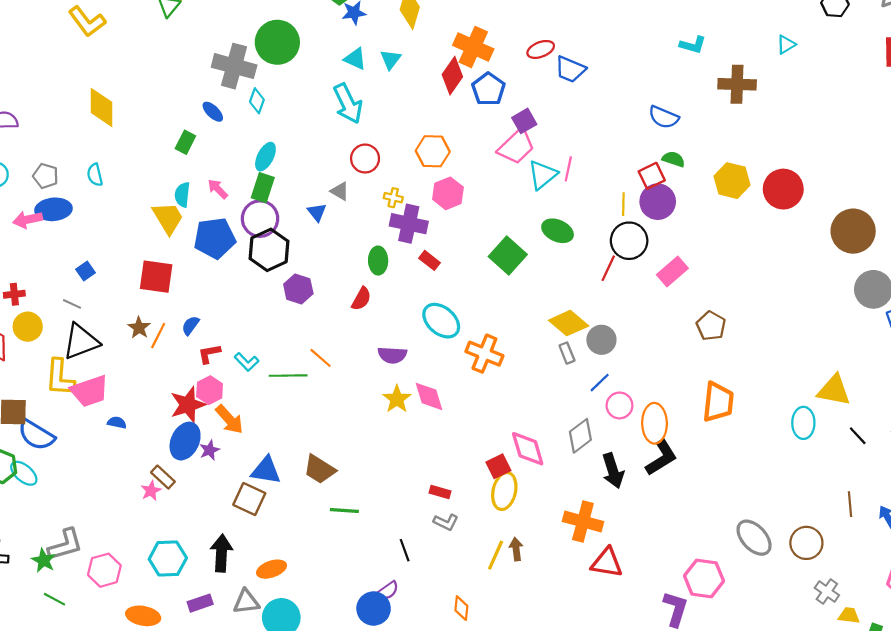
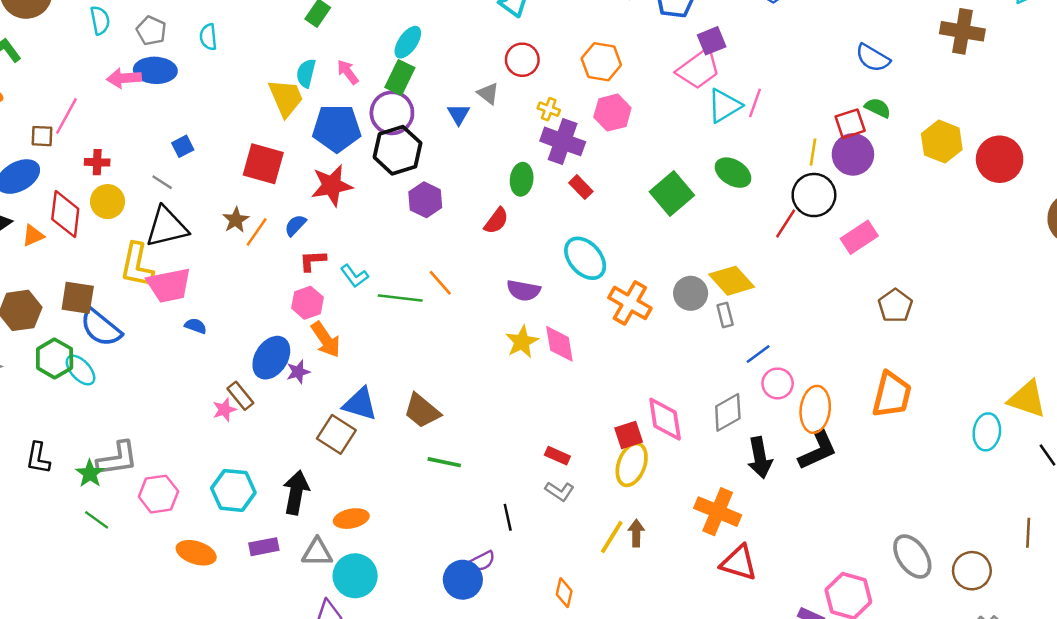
gray circle: (601, 340) -> (691, 293), moved
red star: (188, 405) -> (332, 185), moved

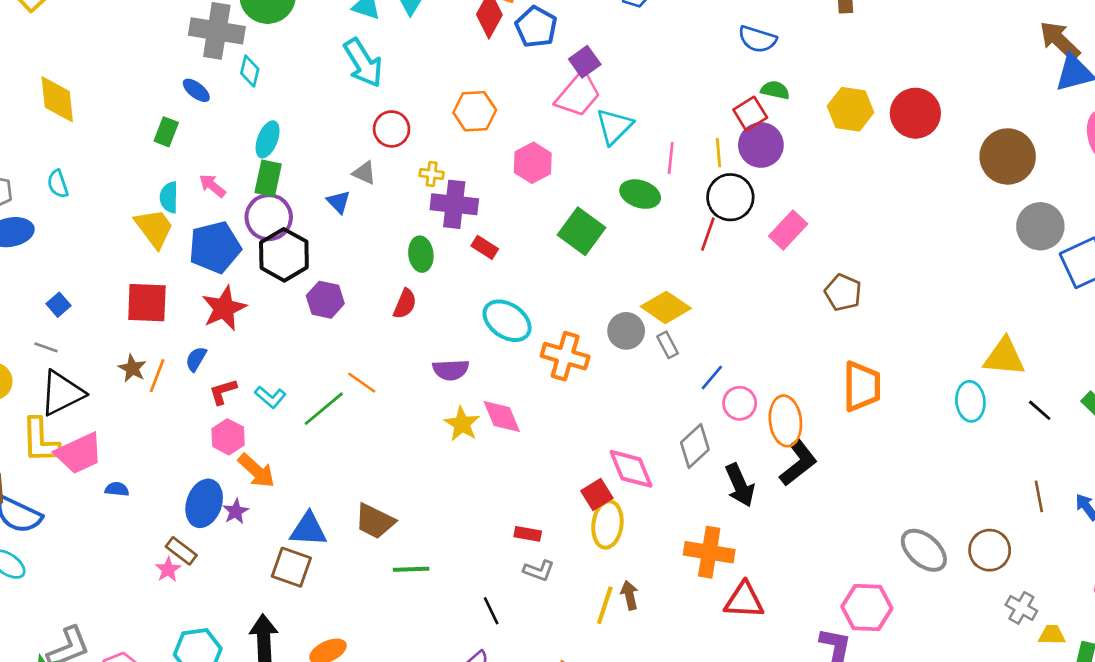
pink line: (755, 103) -> (671, 158), moved
pink hexagon: (612, 113) -> (533, 163), moved
green line: (400, 298) -> (324, 409), turned -33

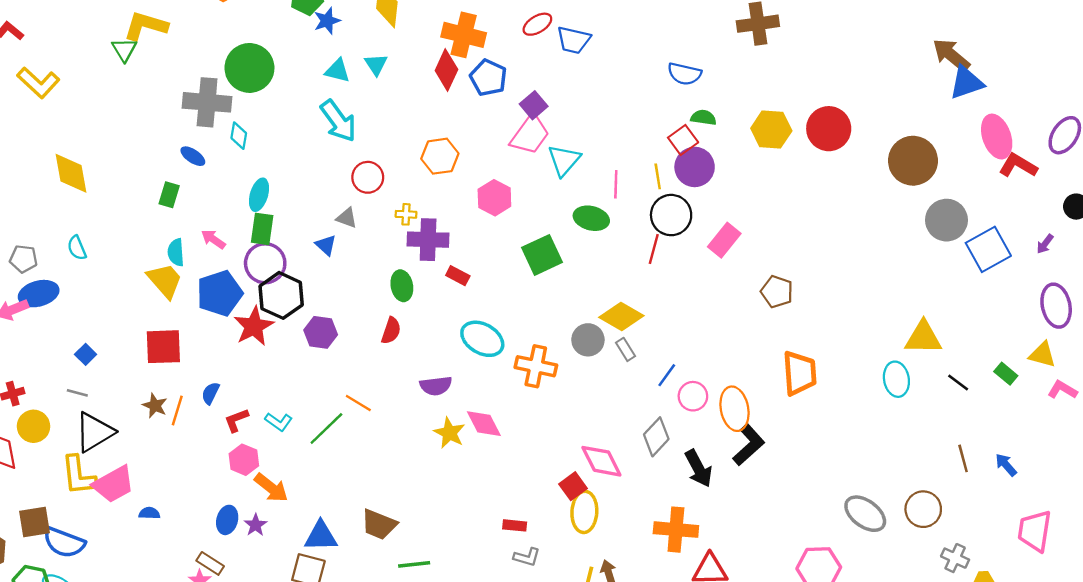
green square: (581, 231) -> (542, 255), turned 33
red star: (224, 308) -> (254, 326), moved
blue ellipse: (204, 503) -> (227, 520), size x0.7

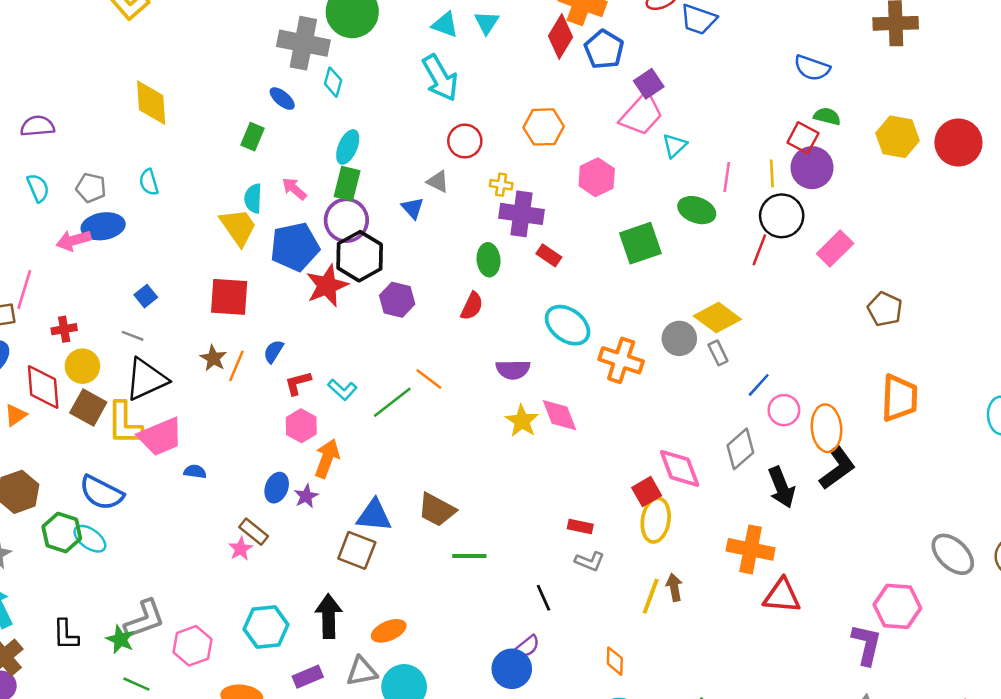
red square: (683, 140) -> (803, 138), turned -32
cyan triangle: (564, 160) -> (675, 146), size x0.7
orange arrow: (271, 488) -> (327, 459), turned -114
brown square: (34, 522) -> (88, 408), moved, turned 32

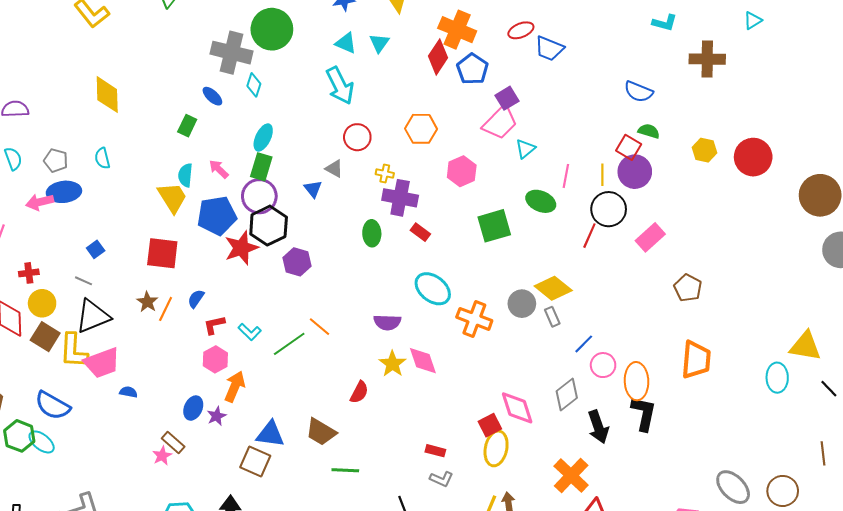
yellow hexagon: (898, 137) -> (705, 150), size x0.7
red semicircle: (472, 306) -> (359, 392), moved
black L-shape: (837, 468) -> (644, 414), turned -45
orange cross: (751, 549) -> (571, 476), turned 30

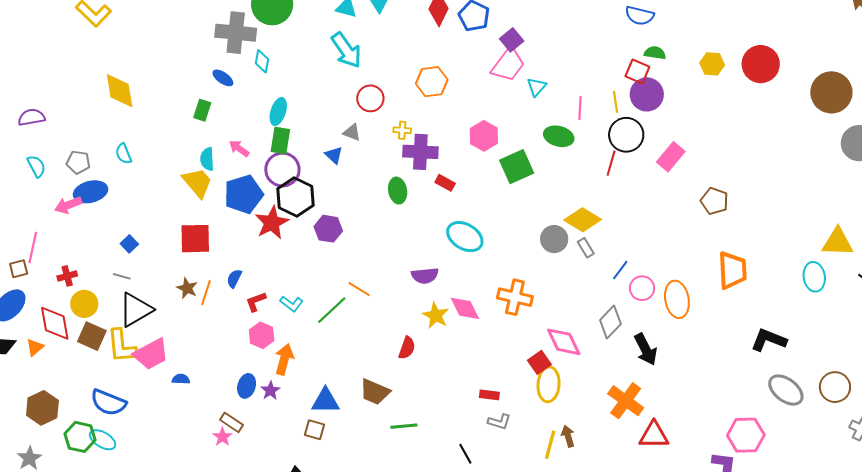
pink hexagon: (462, 171) -> (484, 136), moved
orange cross: (474, 319) -> (515, 297), moved
black L-shape: (644, 414) -> (769, 340), moved, turned -72
brown square: (255, 461) -> (314, 430), size x0.7

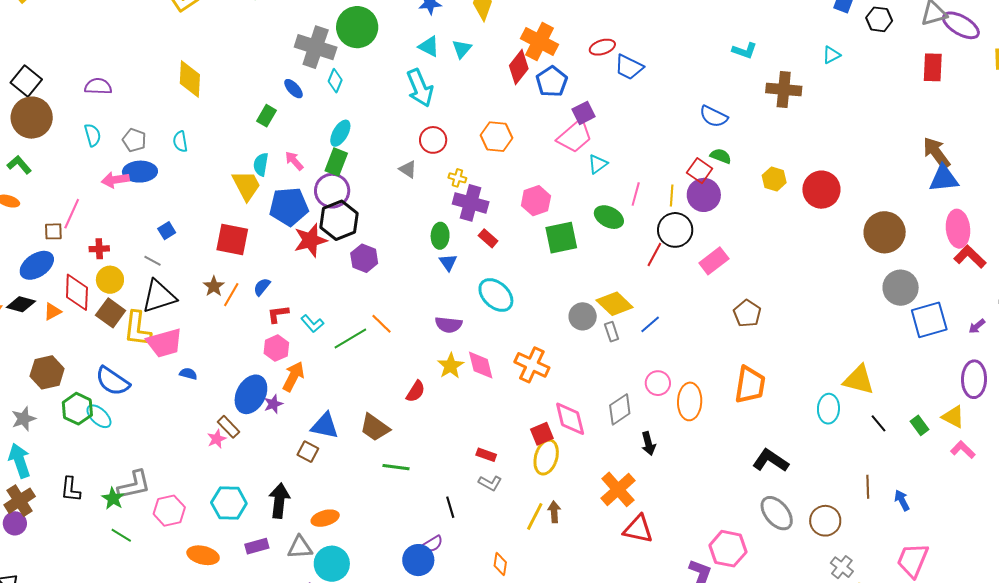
blue triangle: (334, 155) -> (448, 262), moved
blue line: (620, 270) -> (650, 324), moved
black arrow: (646, 349) -> (648, 444), size x0.7
blue ellipse: (247, 386) -> (251, 394), size x1.6

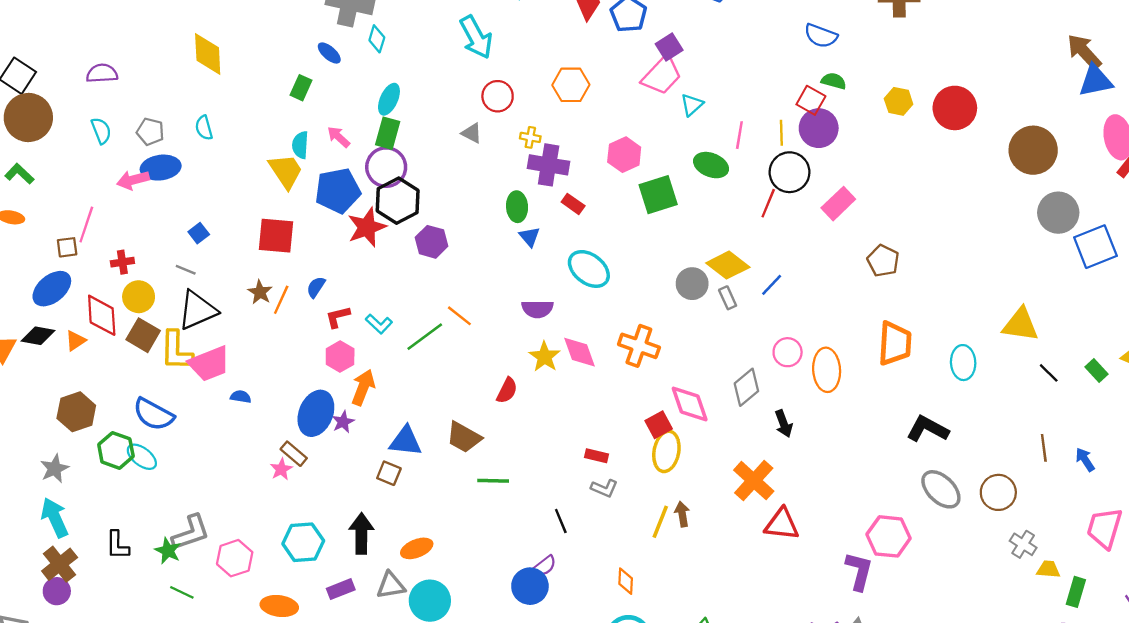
cyan ellipse: (828, 409) -> (963, 363), moved

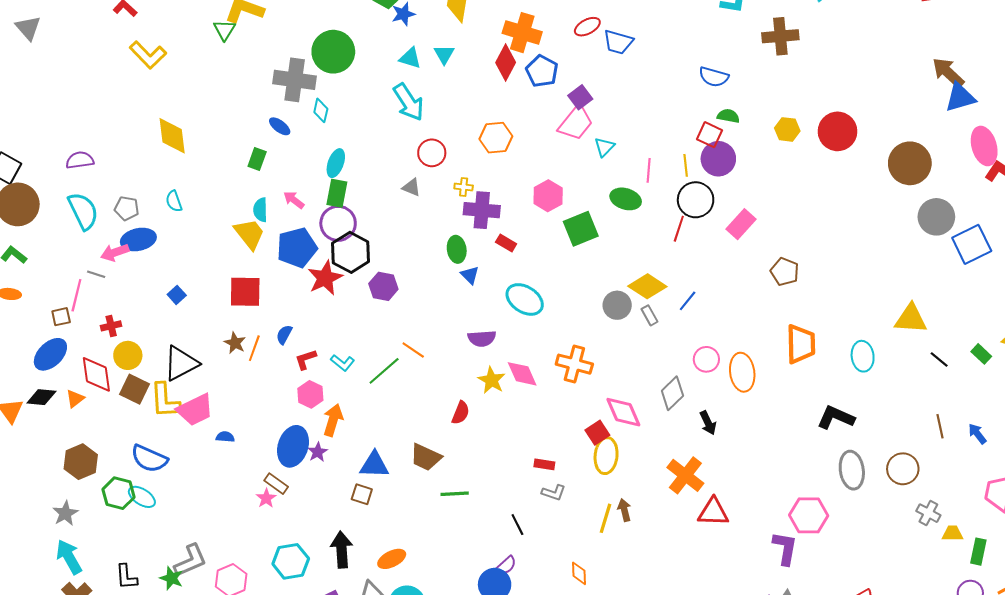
cyan semicircle: (101, 131) -> (83, 211), size x1.6
gray line: (186, 270) -> (96, 274), moved
gray ellipse: (941, 489) -> (852, 470), turned 42

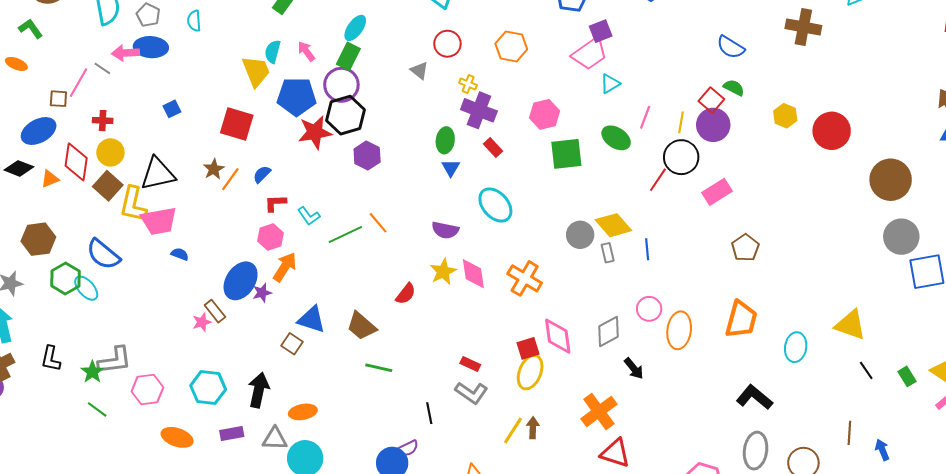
blue line: (688, 301) -> (647, 249), turned -60
black arrow: (708, 423) -> (634, 368), turned -30
gray L-shape: (554, 493) -> (471, 393), size x1.4

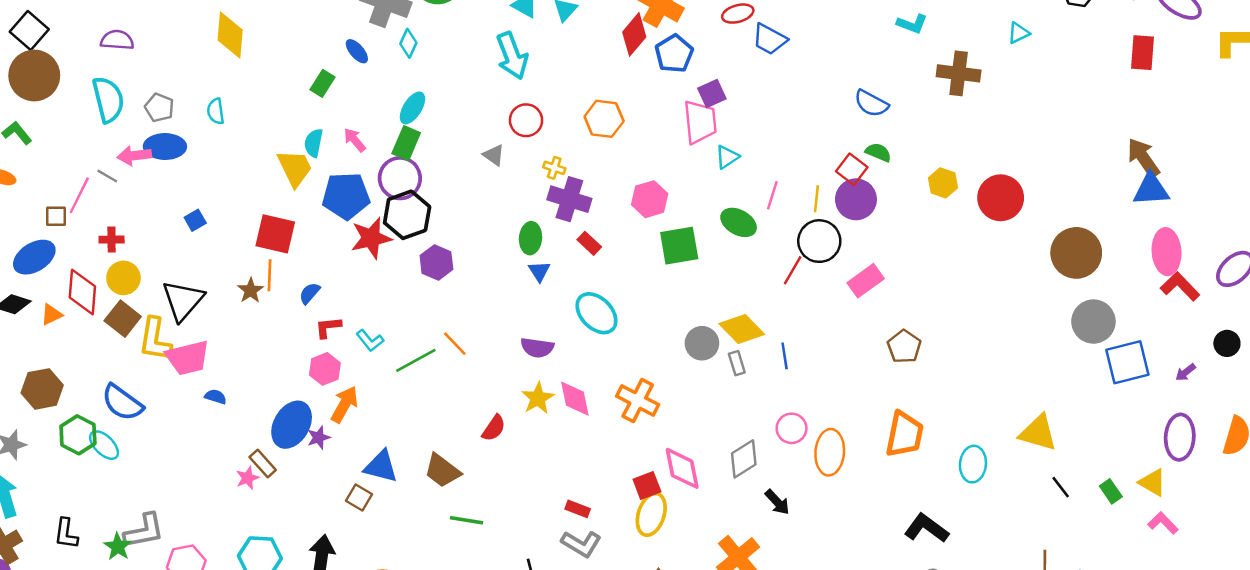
pink trapezoid: (590, 54) -> (700, 122), turned -57
black triangle: (158, 174) -> (183, 300), turned -33
orange line: (230, 179) -> (270, 275), moved, turned -30

